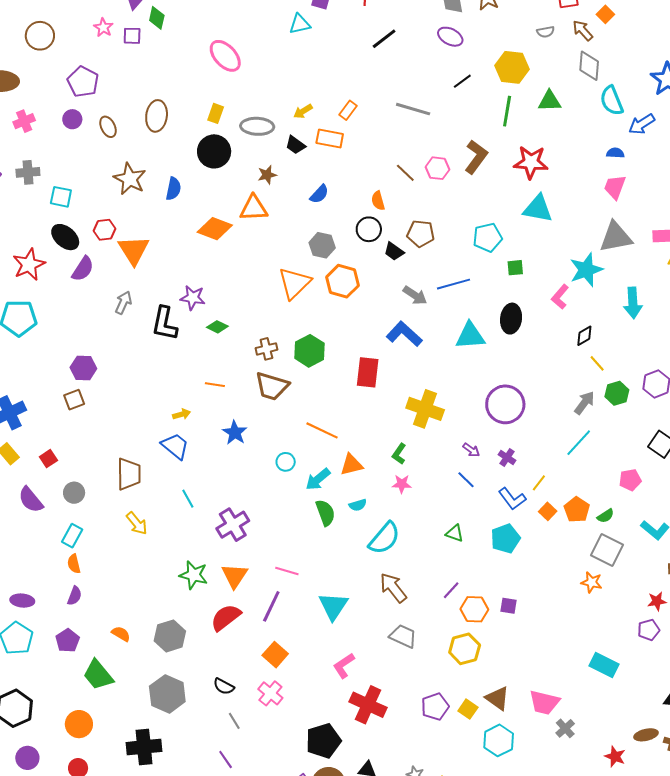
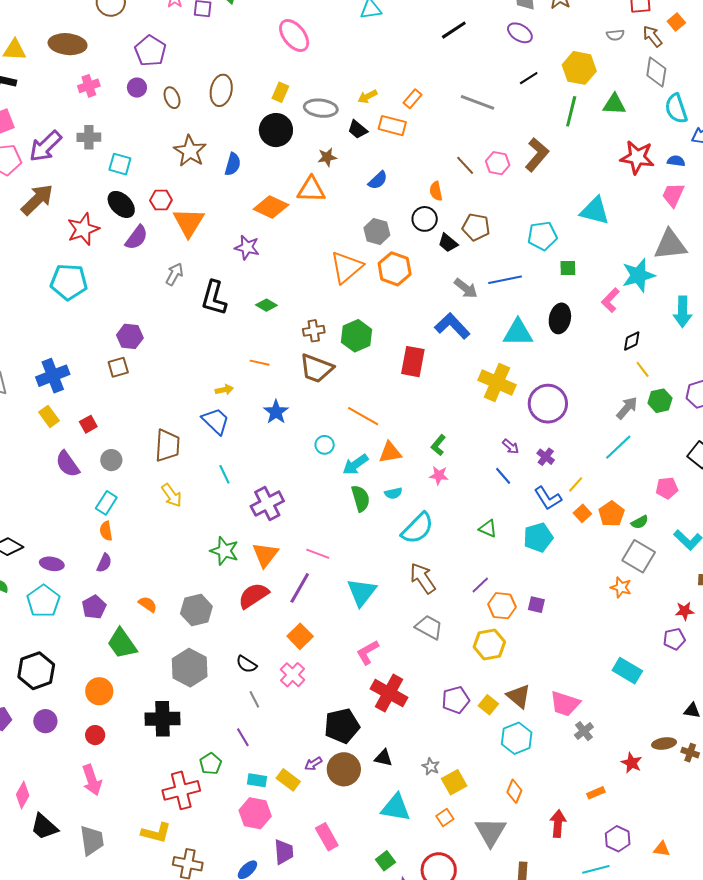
red star: (531, 162) -> (637, 157), moved
purple star: (193, 298) -> (247, 247), moved
yellow cross: (425, 409) -> (497, 383), moved

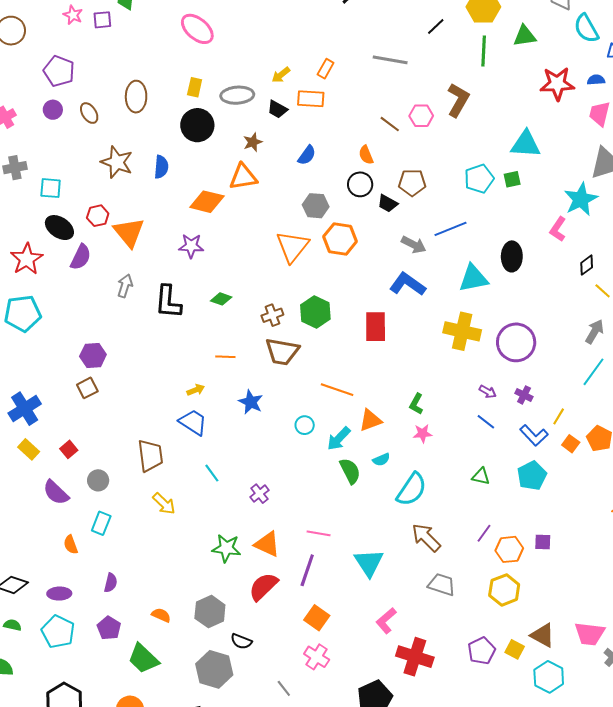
green square: (568, 268) -> (512, 179), moved
purple cross: (267, 504) -> (259, 494), size x0.6
orange semicircle: (106, 531) -> (71, 545), moved
orange triangle: (265, 555) -> (267, 544), turned -32
black semicircle: (246, 664) -> (241, 641), moved

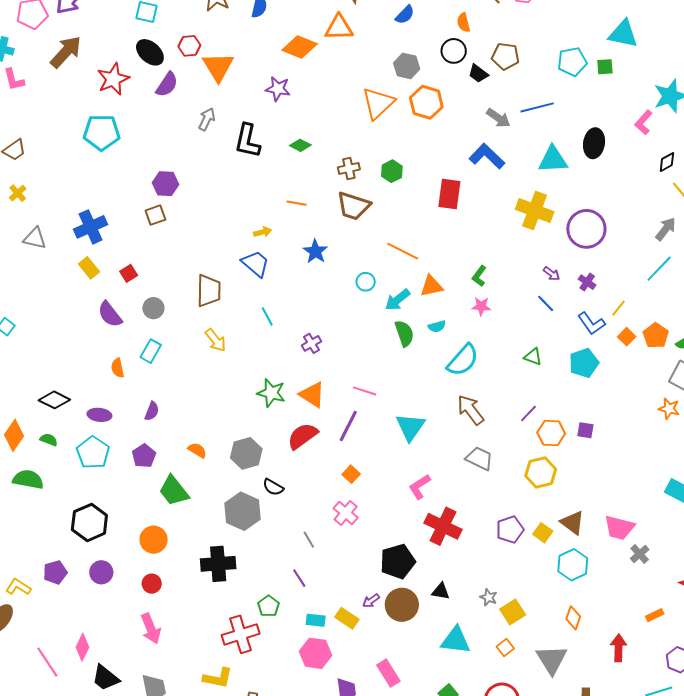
green hexagon: (315, 312) -> (392, 171), size x0.7
orange square: (317, 618) -> (351, 474), size x0.7

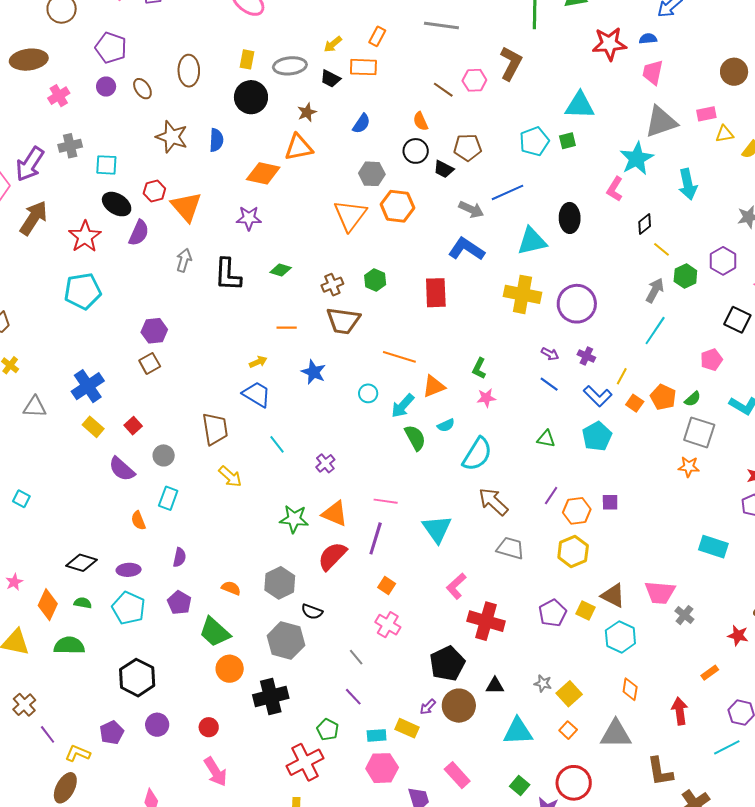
orange circle: (154, 540) -> (230, 669), moved
gray triangle: (552, 660) -> (616, 734), turned -48

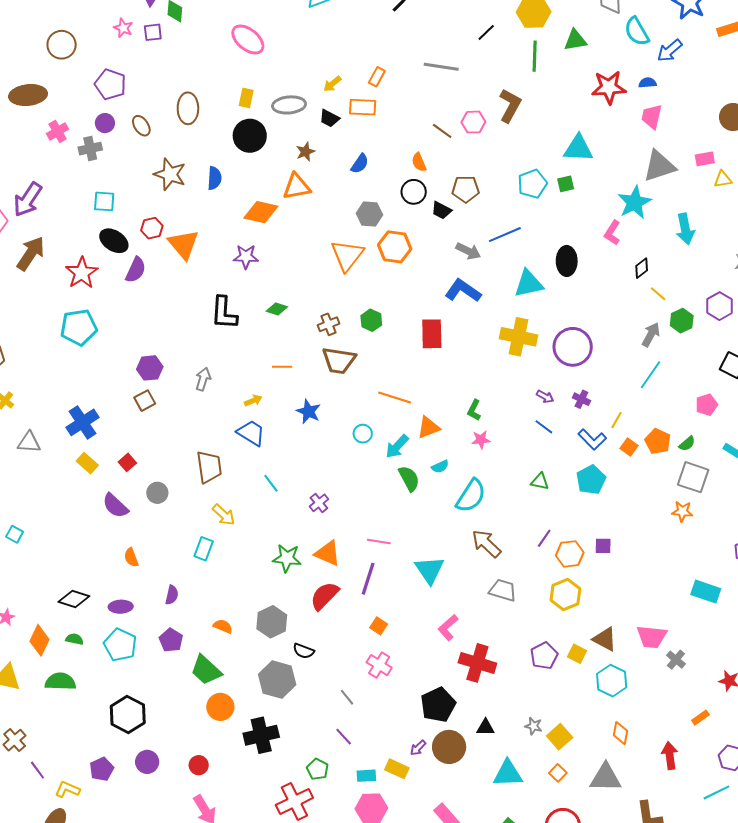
gray cross: (70, 146) -> (90, 149), moved
gray arrow: (184, 260) -> (203, 379), moved
cyan rectangle: (168, 498) -> (204, 549), moved

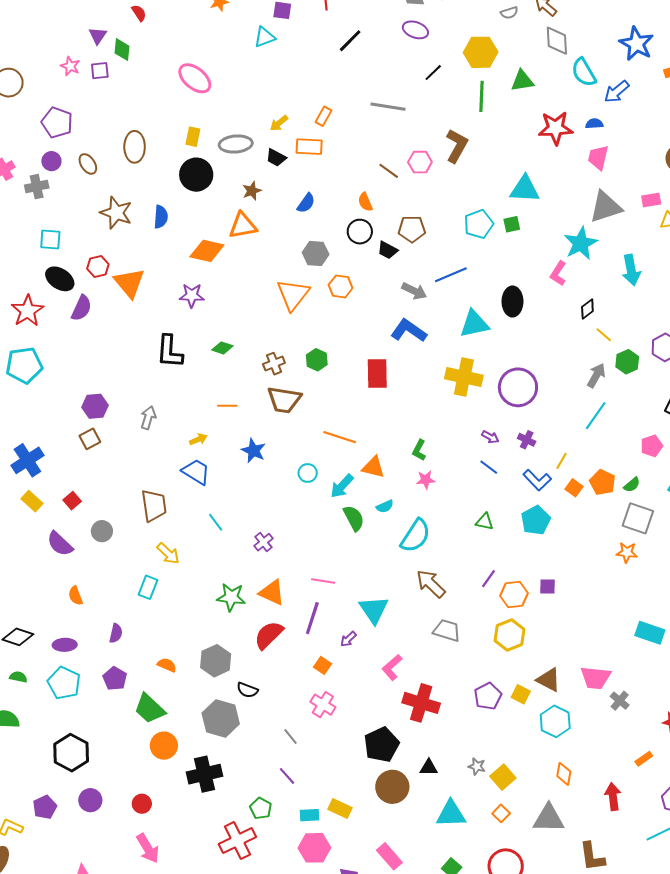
orange hexagon: (395, 247) -> (341, 286), size x0.7
orange triangle: (428, 427) -> (373, 467), turned 35
purple arrow: (418, 748) -> (348, 639), moved

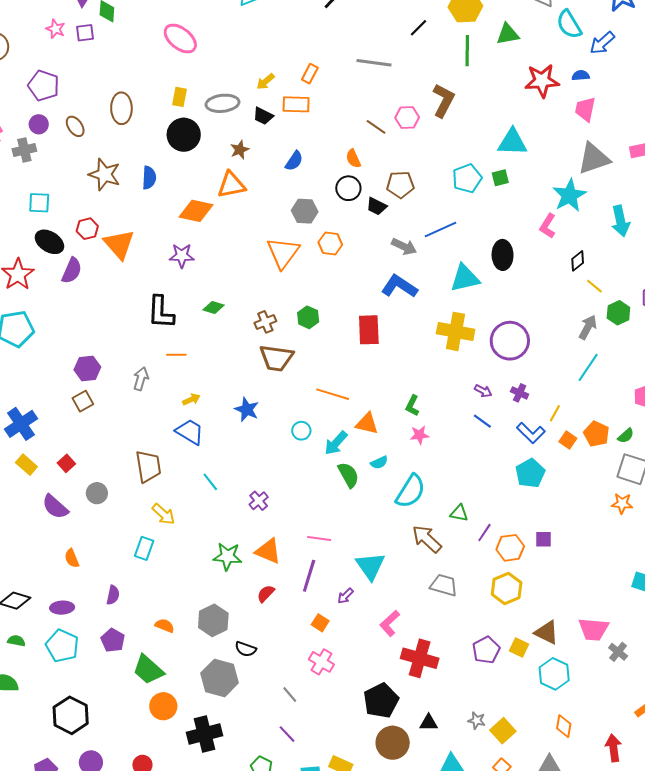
orange line: (227, 406) -> (176, 355), moved
green triangle: (485, 522) -> (459, 513), moved
red semicircle: (269, 635) -> (266, 594), size x0.6

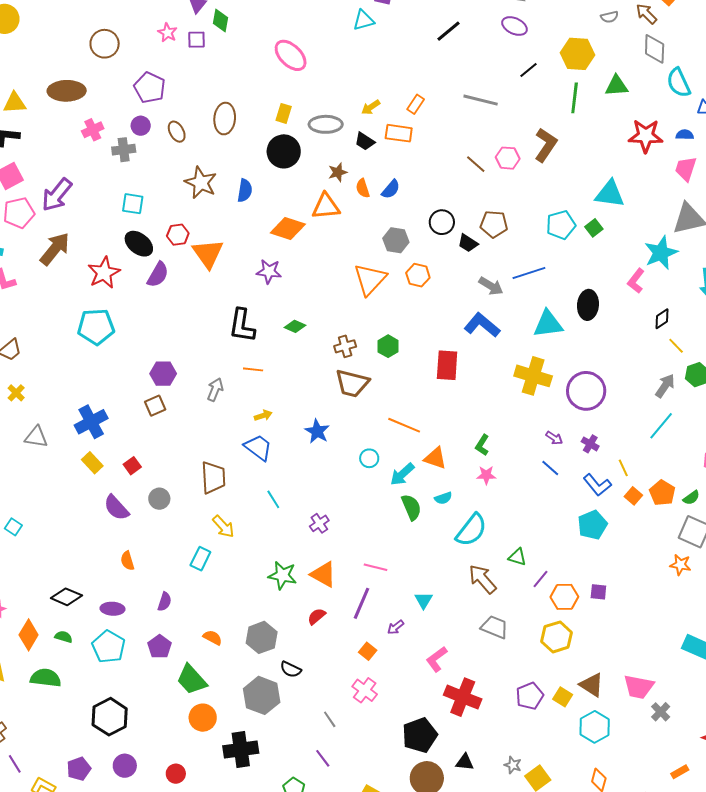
orange semicircle: (353, 159) -> (363, 188), moved
green square: (500, 178) -> (594, 228), turned -30
yellow line: (555, 413) -> (623, 468), turned -60
cyan triangle: (370, 566) -> (423, 600), size x0.6

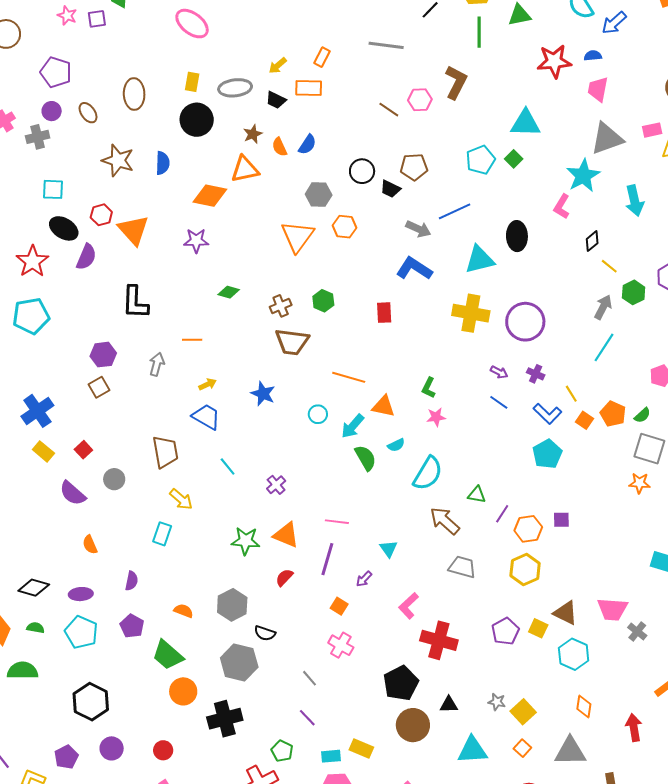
black L-shape: (242, 325) -> (135, 302), moved
red rectangle: (447, 365) -> (384, 313), size x0.7

